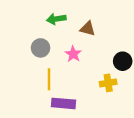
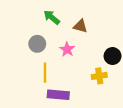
green arrow: (56, 19) -> (52, 17), turned 49

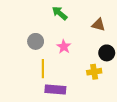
green arrow: (52, 17) -> (60, 13), moved
brown triangle: (80, 26) -> (98, 25), moved

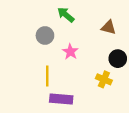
gray circle: (36, 41) -> (45, 35), moved
yellow cross: (94, 72) -> (104, 79), turned 32

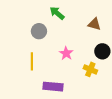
pink star: (70, 52) -> (66, 53), moved
yellow line: (47, 76) -> (32, 61), moved

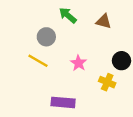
brown triangle: (94, 24) -> (104, 21), moved
yellow line: (32, 61) -> (38, 61), moved, turned -60

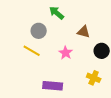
brown triangle: (104, 21) -> (84, 32), moved
yellow cross: (107, 82) -> (94, 78), moved

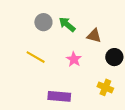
green arrow: (57, 13) -> (67, 24), moved
gray circle: (39, 31) -> (43, 22), moved

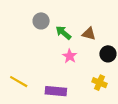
green arrow: (67, 24) -> (63, 33), moved
yellow line: (36, 57) -> (19, 82), moved

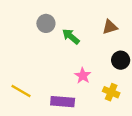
brown triangle: (89, 34) -> (110, 27), moved, turned -32
pink star: (70, 56) -> (83, 76), moved

